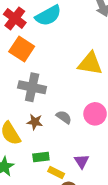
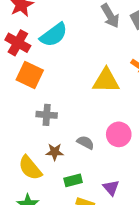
gray cross: (32, 87) -> (47, 115), size x0.7
green rectangle: (41, 157) -> (73, 180), moved

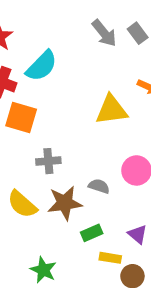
brown star: (55, 152) -> (65, 203), size x1.6
yellow semicircle: (30, 168) -> (22, 204), moved

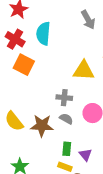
cyan semicircle: (42, 66) -> (43, 34), turned 130
gray cross: (48, 161) -> (64, 98), moved
green rectangle: (92, 233) -> (67, 149), moved, turned -72

